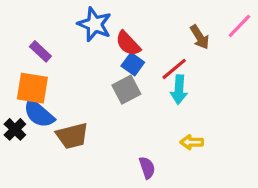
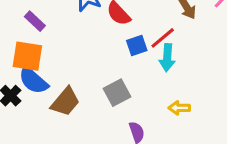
blue square: (133, 64) -> (137, 45), moved, turned 35
gray square: (126, 90) -> (117, 93), moved
brown trapezoid: (72, 136) -> (65, 102), turned -36

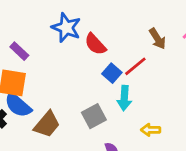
blue square: (137, 45) -> (112, 73), turned -30
cyan arrow: (167, 58) -> (124, 98), moved

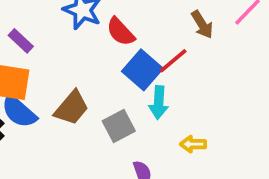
blue square: (112, 73) -> (142, 70), size x1.5
brown trapezoid: (47, 124) -> (72, 108), moved

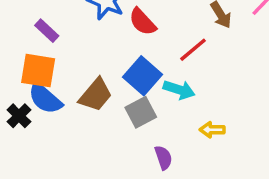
blue square: (142, 70) -> (143, 76), moved
cyan arrow: (159, 102) -> (179, 90), turned -76

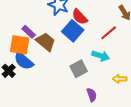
purple rectangle: (47, 31) -> (29, 32), moved
blue square: (143, 76) -> (73, 31), moved
brown trapezoid: (96, 95) -> (46, 42), moved, turned -90

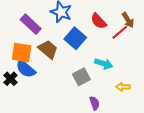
red semicircle: (80, 17) -> (99, 21), moved
purple rectangle: (29, 32) -> (31, 24), moved, size x1.5
red line: (109, 33) -> (120, 32), moved

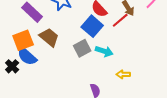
blue square: (75, 38) -> (92, 26), moved
orange square: (22, 53) -> (23, 40), turned -30
gray square: (81, 77) -> (82, 48), moved

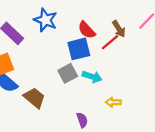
blue square: (92, 26) -> (79, 49), turned 35
brown trapezoid: (49, 37) -> (34, 98), moved

